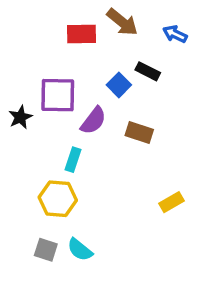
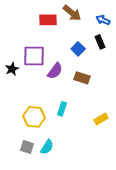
black rectangle: (148, 71) -> (100, 42), moved, turned 40
blue square: (119, 85) -> (78, 49), moved
cyan rectangle: (73, 160) -> (62, 109), moved
cyan semicircle: (80, 250) -> (47, 147), turned -98

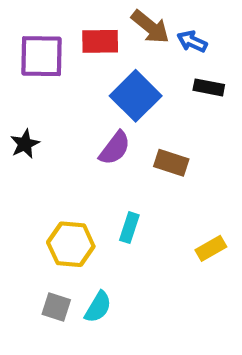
blue arrow: (103, 20) -> (192, 41), moved
black rectangle: (100, 42) -> (209, 87), turned -56
blue square: (78, 49) -> (136, 96), moved, size x1.6
purple square: (34, 56) -> (42, 56), moved

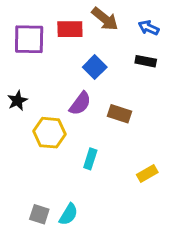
blue arrow: (192, 41) -> (149, 28), moved
blue square: (136, 96) -> (95, 67), size x0.7
yellow hexagon: (71, 244) -> (50, 133), moved

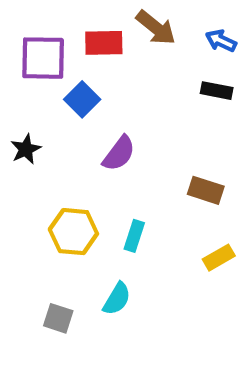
blue square: (95, 67) -> (82, 99), moved
brown rectangle: (119, 114) -> (206, 190), moved
yellow hexagon: (50, 133) -> (73, 232), moved
cyan semicircle: (68, 214) -> (117, 299), moved

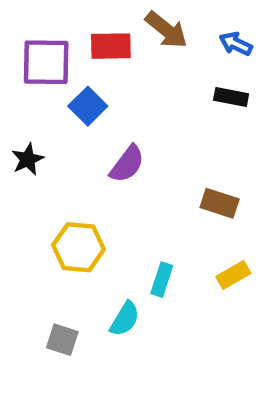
cyan rectangle: (134, 236) -> (162, 280), moved

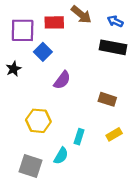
black rectangle: (231, 97) -> (113, 47), size x1.6
black star: (28, 159) -> (14, 69), moved
gray square: (62, 340) -> (30, 166), size x1.5

